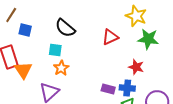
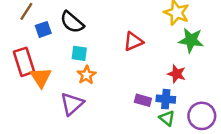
black semicircle: (65, 28) -> (72, 22), moved
blue square: (25, 30) -> (43, 29), turned -32
red triangle: (110, 37) -> (133, 41), moved

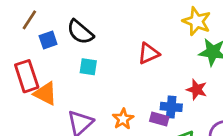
orange star: (86, 75) -> (123, 119), moved
orange triangle: (41, 77) -> (45, 94), turned -30
blue cross: (166, 99) -> (171, 107), moved

